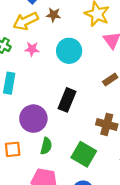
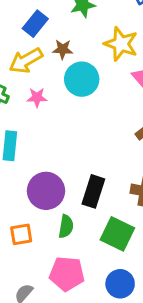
cyan circle: (69, 51) -> (82, 79), moved
black rectangle: (67, 100) -> (93, 191), moved

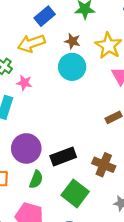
brown star: (63, 49) -> (72, 41), moved
pink star: (37, 97) -> (24, 83), moved
black rectangle: (93, 191) -> (63, 156), turned 40

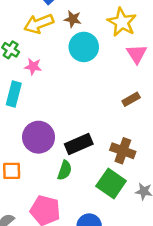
brown star: (72, 41) -> (73, 19), moved
green semicircle: (36, 179) -> (65, 170), moved
green square: (75, 193) -> (111, 183), moved

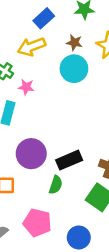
brown star: (73, 19) -> (74, 43), moved

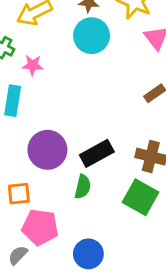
pink pentagon: (37, 223) -> (40, 227), moved
blue circle: (79, 237) -> (88, 254), moved

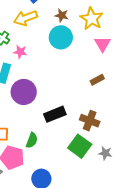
purple circle: (47, 150) -> (24, 92), moved
green semicircle: (83, 187) -> (32, 140), moved

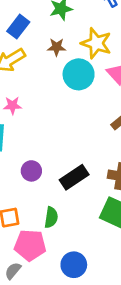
cyan circle: (61, 37) -> (79, 74), moved
purple circle: (24, 92) -> (31, 171), moved, size x0.6

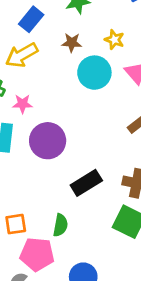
yellow star: (96, 43) -> (114, 40), size x0.6
purple circle: (31, 171) -> (48, 141), moved, size x1.6

